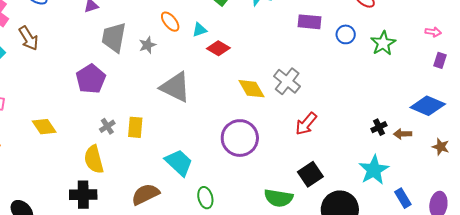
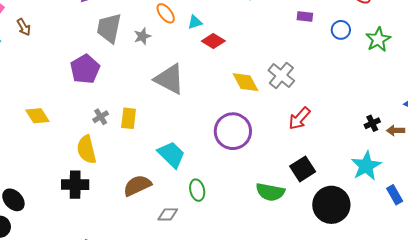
purple rectangle: (310, 22) -> (305, 16), size x0.7
brown arrow: (29, 38) -> (24, 27), size x0.7

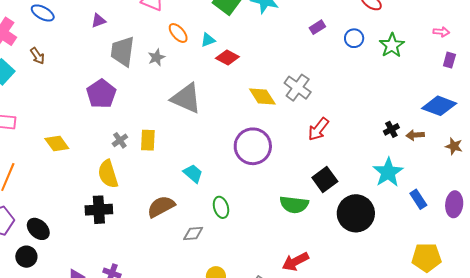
purple rectangle: (305, 16) -> (317, 27), turned -35
cyan trapezoid: (171, 155) -> (193, 174), size x0.7

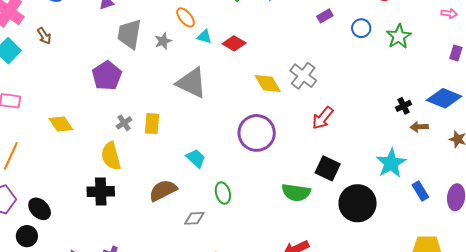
pink arrow: (441, 32) -> (449, 13), moved
cyan triangle: (208, 40) -> (204, 37), moved, turned 35
black cross: (391, 129) -> (404, 106), moved
black square: (325, 179) -> (328, 168), turned -30

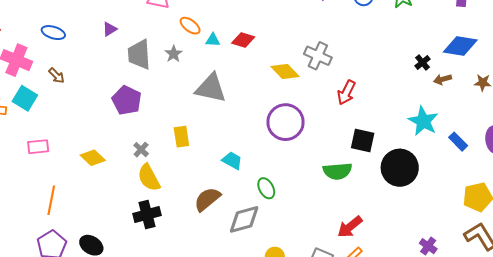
gray cross: (124, 123) -> (141, 150), moved
gray diamond: (194, 218) -> (244, 219), size x1.6

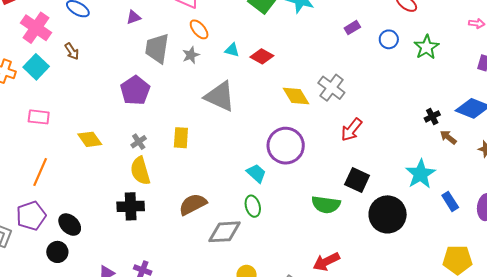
orange ellipse: (190, 26) -> (199, 29), moved
brown arrow: (443, 79) -> (448, 137), turned 42
cyan trapezoid: (232, 161) -> (256, 173), moved

